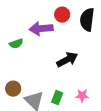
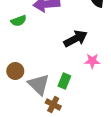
pink star: (82, 96) -> (92, 61), moved

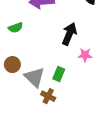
green semicircle: (19, 21) -> (16, 28), moved
black arrow: (76, 39) -> (69, 34), turned -40

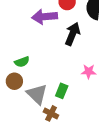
green semicircle: (16, 28) -> (22, 62), moved
black arrow: (69, 34) -> (72, 34), moved

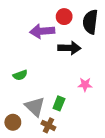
black arrow: (72, 34) -> (69, 48), turned 70
brown circle: (14, 81) -> (13, 122), moved

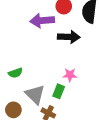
green semicircle: (20, 75) -> (15, 73), moved
pink star: (85, 85) -> (70, 75), moved

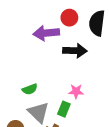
green semicircle: (15, 73) -> (30, 89), moved

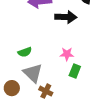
green rectangle: (64, 109) -> (75, 71), moved

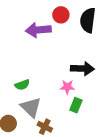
black arrow: (66, 17) -> (82, 69), moved

